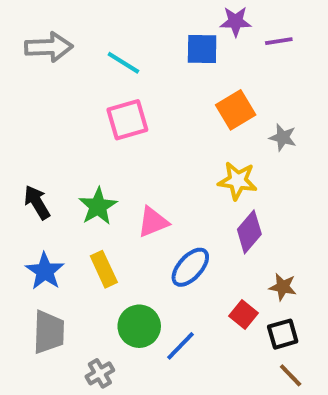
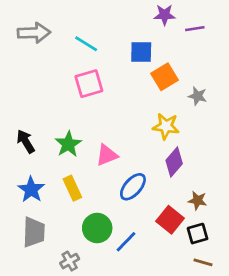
blue square: (202, 49) -> (141, 52), moved
red square: (243, 314) -> (170, 220), size x1.4
brown line: (291, 375) -> (203, 262), turned -30

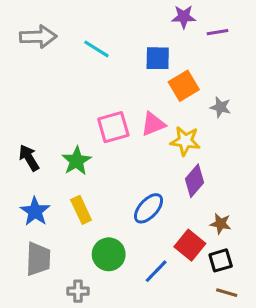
pink square: (89, 84) -> (113, 127), moved
pink triangle: (107, 155) -> (153, 124), moved
blue line: (126, 242) -> (156, 271), moved
gray cross: (70, 261) -> (78, 291), turned 30

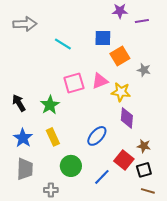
cyan line: (96, 49) -> (63, 44), moved
purple diamond: (194, 181) -> (127, 118), turned -35

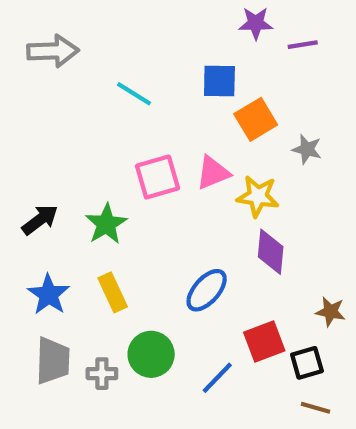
black arrow: (19, 103) -> (40, 220), turned 84
brown star: (144, 146) -> (330, 312), moved
red square: (124, 160) -> (264, 341), turned 30
gray cross: (51, 190) -> (102, 374), moved

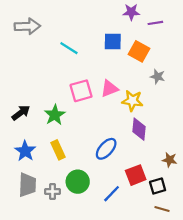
orange square: (256, 119) -> (139, 51), moved, turned -30

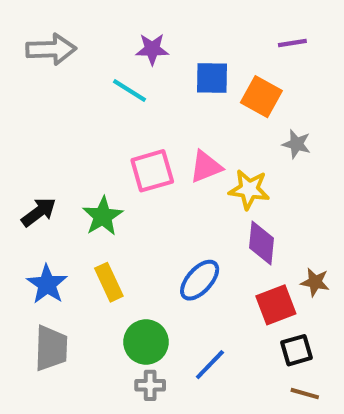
purple star: (131, 12) -> (152, 49), moved
brown star: (170, 160) -> (315, 282), moved
red square: (136, 175) -> (276, 305), moved
gray cross: (53, 191) -> (150, 385), moved

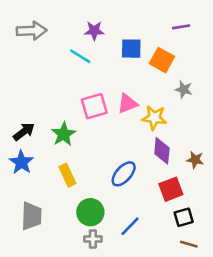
brown star: (315, 282) -> (195, 160), moved
blue star: (47, 284) -> (21, 162), moved

